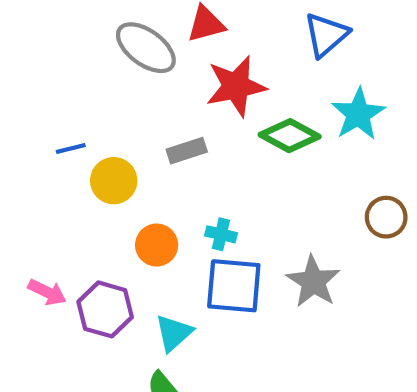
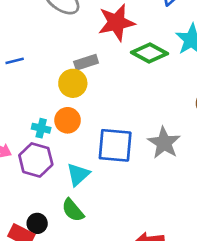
yellow circle: (114, 181) -> (73, 83), moved
cyan cross: (221, 234) -> (41, 128), moved

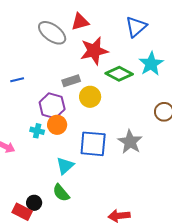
yellow circle: (73, 83) -> (90, 97), moved
purple hexagon: (36, 160) -> (52, 106), moved

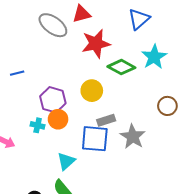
gray rectangle: (71, 81) -> (106, 120), moved

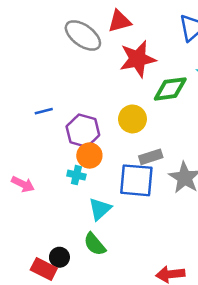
green diamond: (121, 67) -> (170, 89), turned -36
blue line: (17, 73) -> (44, 111), moved
cyan cross: (38, 125) -> (76, 175), moved

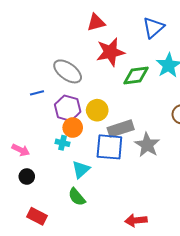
gray ellipse: (83, 35) -> (68, 71), moved
yellow circle: (132, 119) -> (97, 110), moved
gray rectangle: (151, 157) -> (121, 129), size x1.4
black circle: (59, 257) -> (27, 177), moved

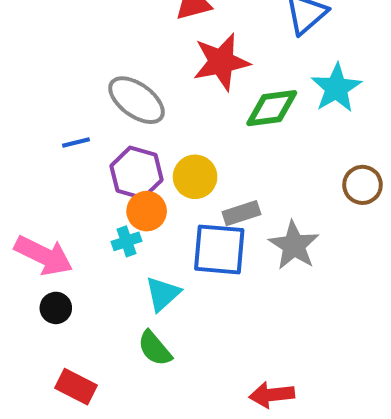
gray rectangle: (121, 129) -> (241, 213), size x0.7
cyan cross: (62, 143) -> (126, 241), turned -32
pink arrow: (21, 150) -> (44, 256), size x1.6

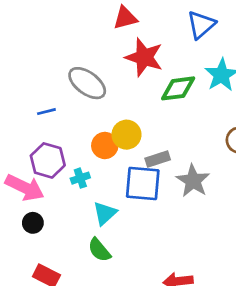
red star: (221, 62) -> (144, 57), turned 30
purple hexagon: (137, 173) -> (48, 160), moved
orange circle: (147, 211) -> (105, 145), moved

